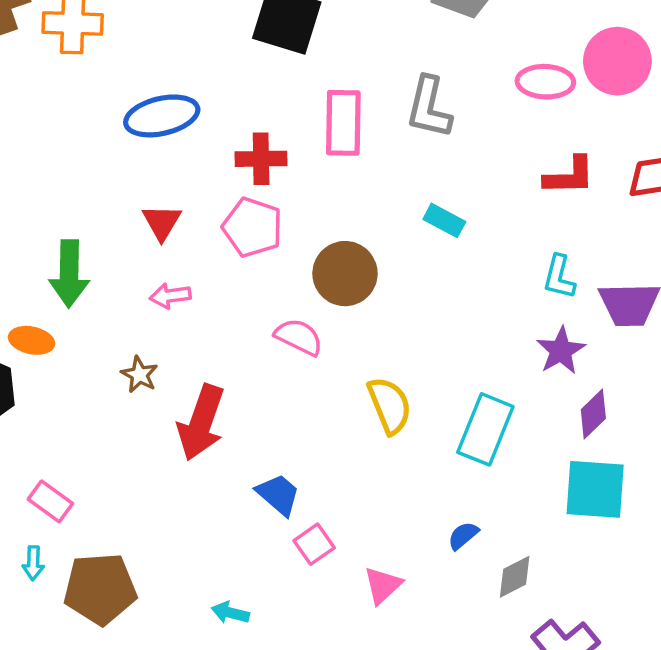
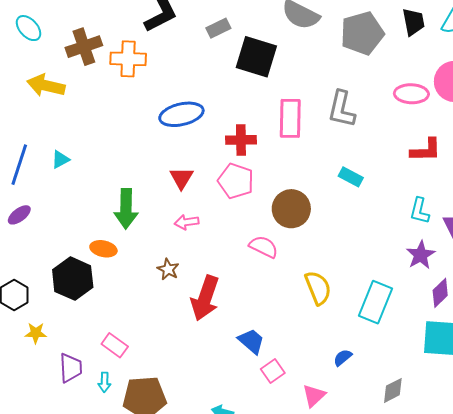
blue semicircle: (463, 536) -> (343, 358), moved

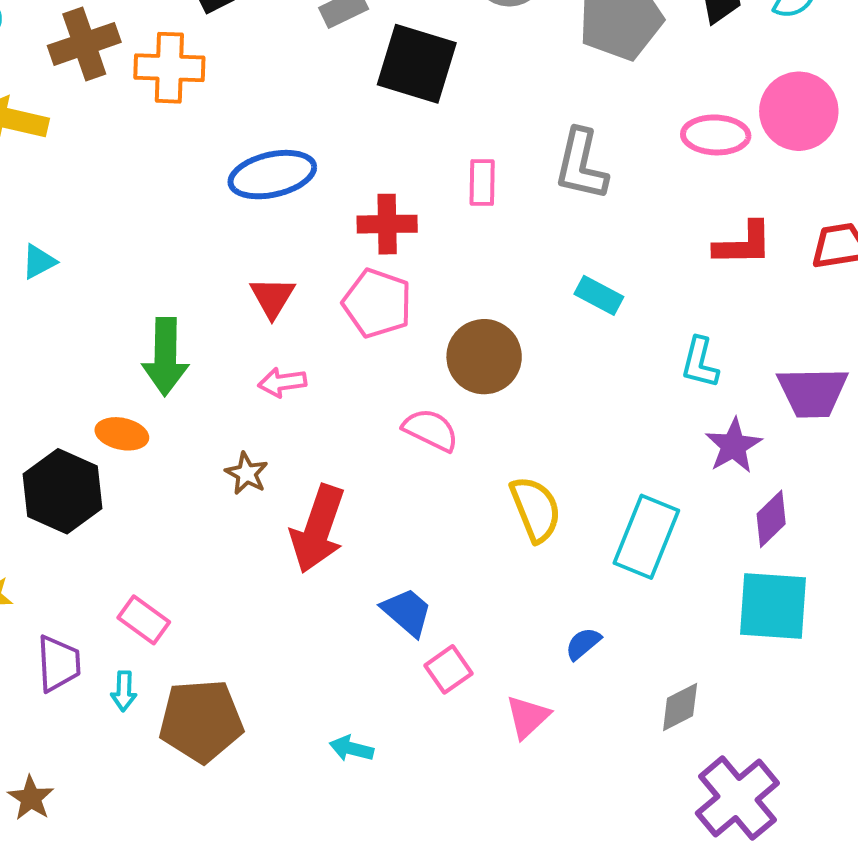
pink rectangle: (290, 118) -> (482, 182), size x0.6
cyan L-shape: (420, 211) -> (700, 363), moved

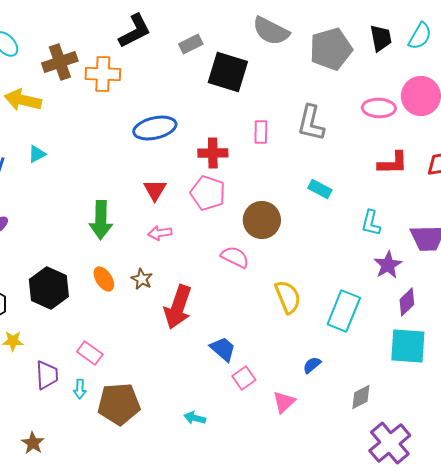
cyan triangle: (39, 262) -> (37, 154), moved
orange ellipse: (122, 434) -> (104, 279), moved, turned 45

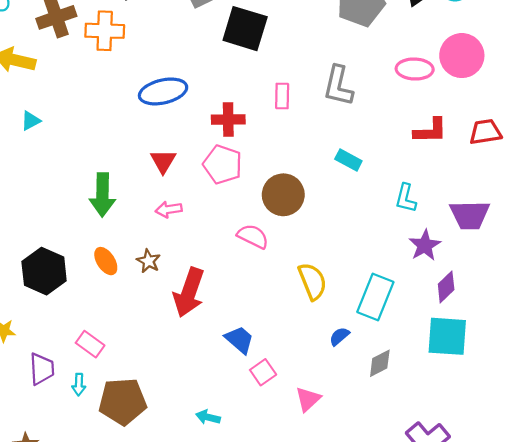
blue semicircle: (312, 365) -> (339, 336), moved
gray diamond: (361, 397) -> (380, 363), moved

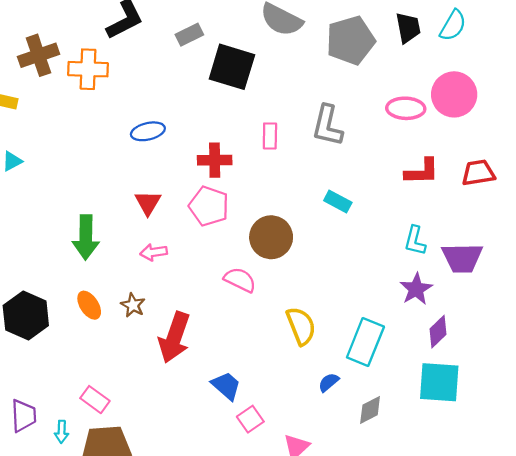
blue ellipse: (163, 91) -> (148, 131), size x0.7
cyan L-shape: (406, 198) -> (415, 241), moved
pink rectangle: (90, 344) -> (95, 400), moved

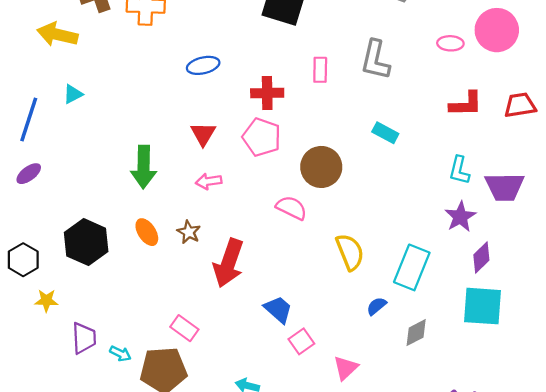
pink ellipse: (406, 108) -> (450, 43), size x0.7
pink rectangle: (95, 400) -> (184, 328), moved
cyan arrow: (62, 432) -> (120, 354), turned -65

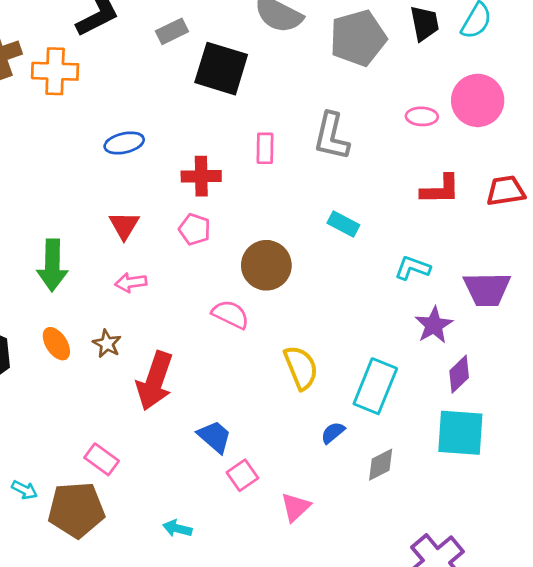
pink pentagon: (262, 137) -> (195, 229), size x0.7
cyan L-shape: (459, 170) -> (413, 268), moved, turned 96

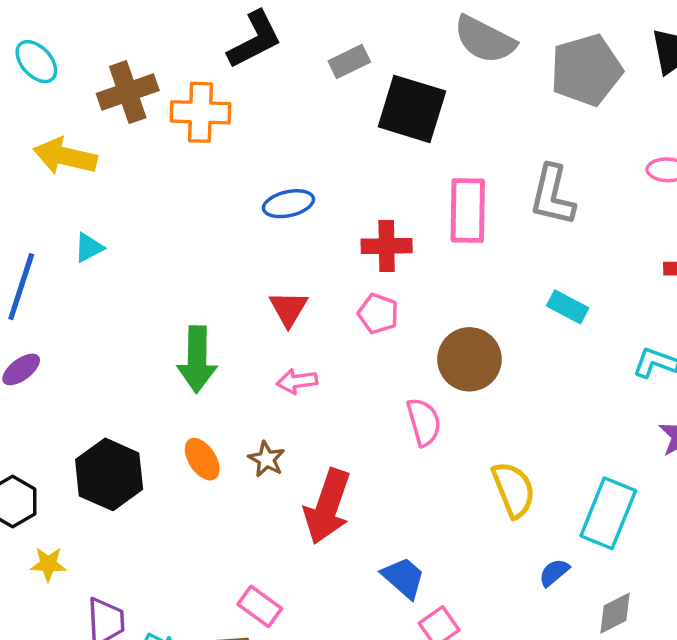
pink rectangle: (265, 148) -> (468, 210), size x1.6
pink semicircle: (230, 314) -> (424, 422), turned 48

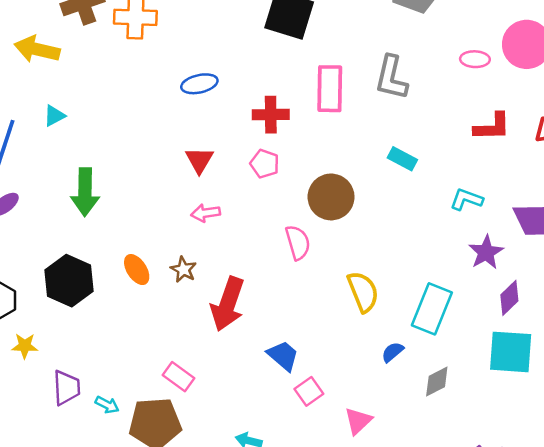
green arrow: (197, 359) -> (85, 192), moved

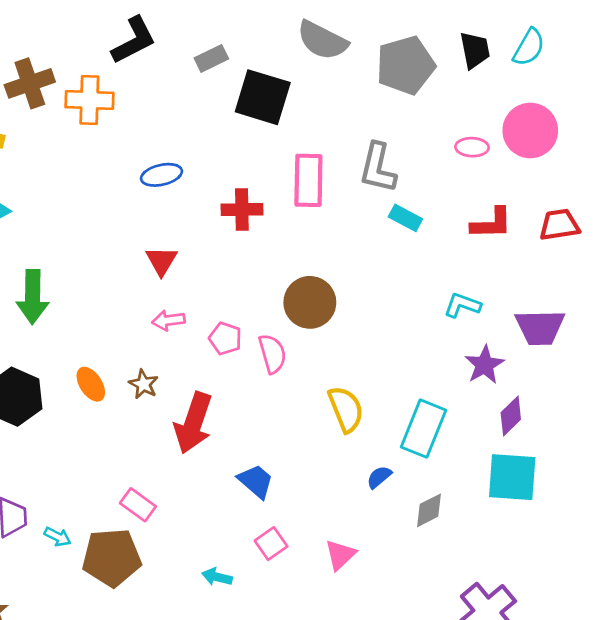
cyan rectangle: (402, 159) -> (405, 218), moved
pink pentagon: (265, 164) -> (225, 338), moved
pink square: (309, 391) -> (271, 544), moved

